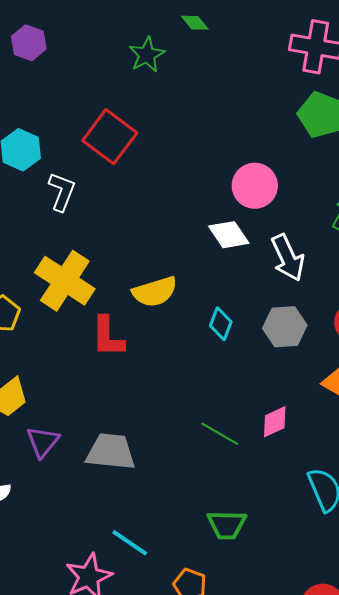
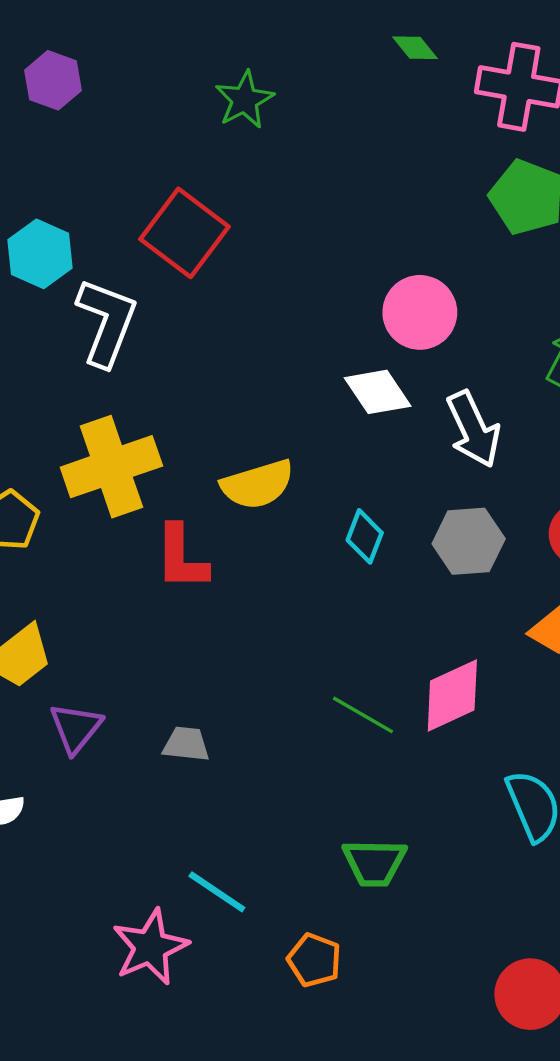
green diamond: (195, 23) -> (415, 48), moved
white L-shape: (62, 192) -> (107, 322), size x1.4
yellow cross: (65, 281) -> (111, 467), turned 38
pink diamond: (275, 422) -> (452, 695), size x1.4
gray trapezoid: (111, 452) -> (186, 744), size x0.6

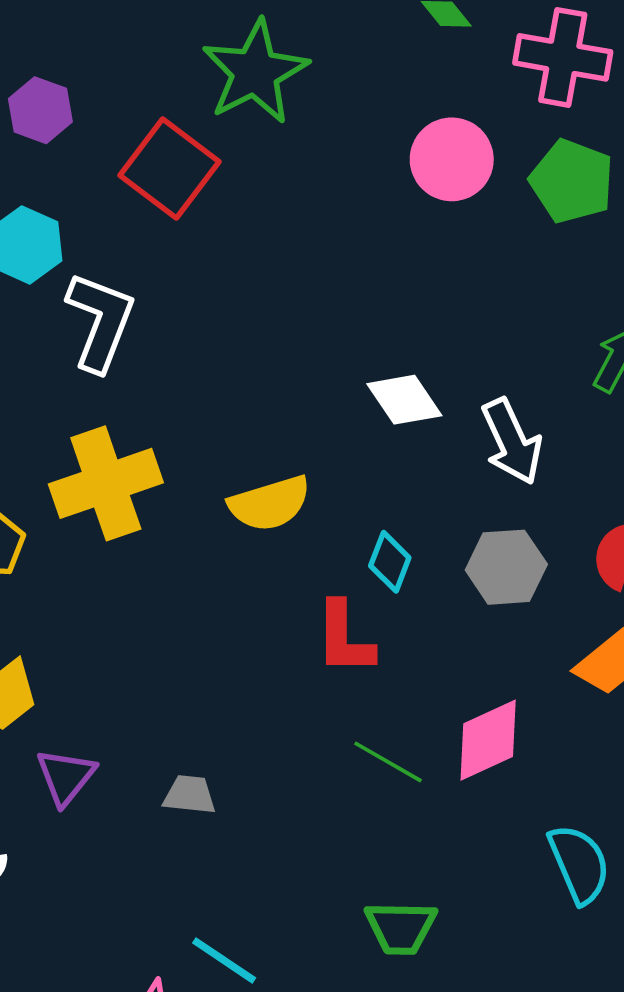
purple hexagon: (53, 80) -> (40, 110), moved
green star: (245, 100) -> (255, 72), size x1.6
red square: (184, 233) -> (170, 168), moved
pink circle: (420, 312) -> (452, 159), moved
red L-shape: (181, 557) -> (344, 638), moved

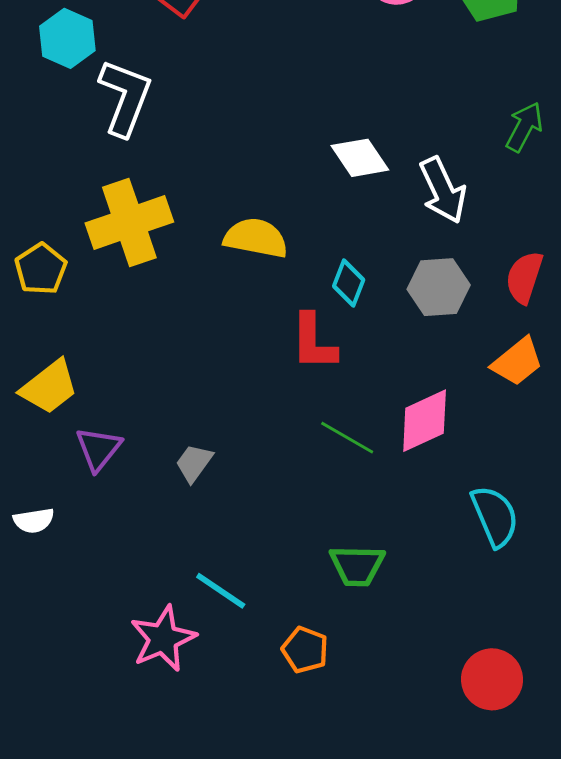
yellow semicircle: (270, 503) -> (256, 238), turned -152
gray trapezoid: (190, 795) -> (194, 463), turned -60

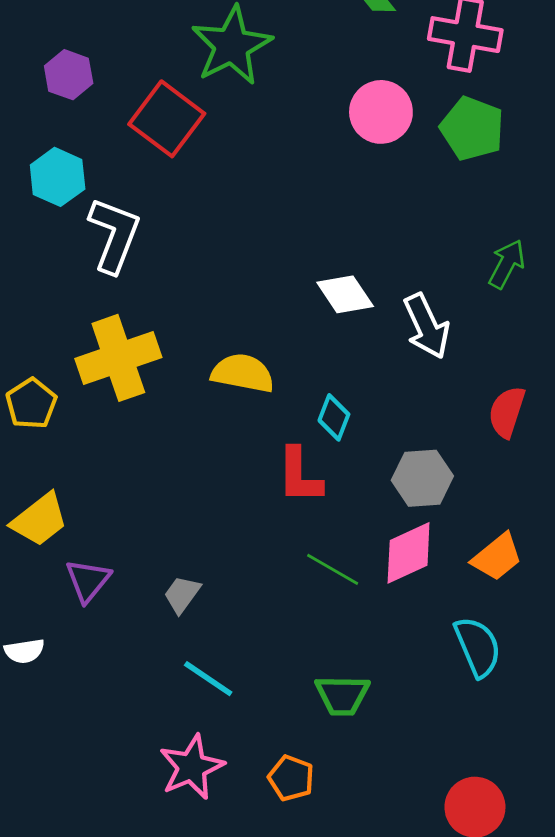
gray hexagon: (439, 287) -> (422, 478), moved
orange trapezoid: (517, 362) -> (497, 557), moved
cyan line: (221, 591) -> (208, 679), moved
pink star: (163, 639) -> (192, 767), moved

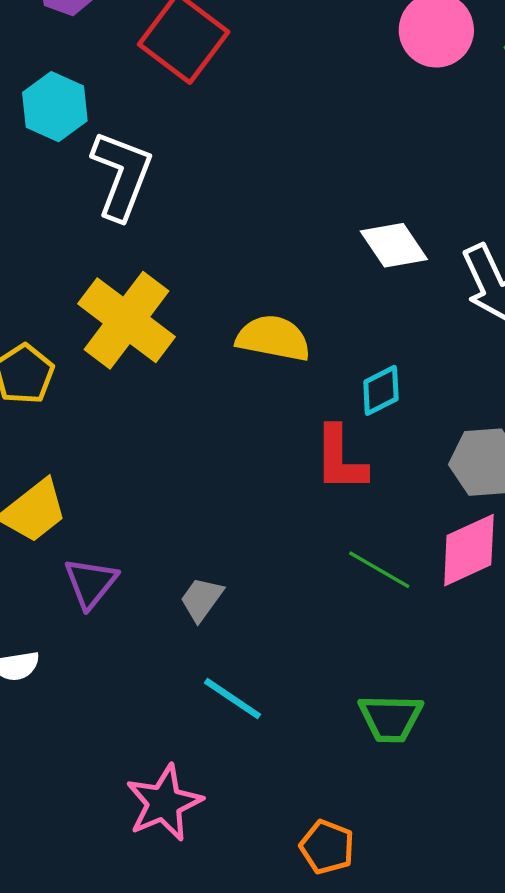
yellow cross: (118, 358) -> (127, 320), turned -34
cyan diamond: (334, 417) -> (381, 390), turned 42
pink star: (192, 767) -> (164, 803), moved
orange pentagon: (291, 778) -> (327, 847), moved

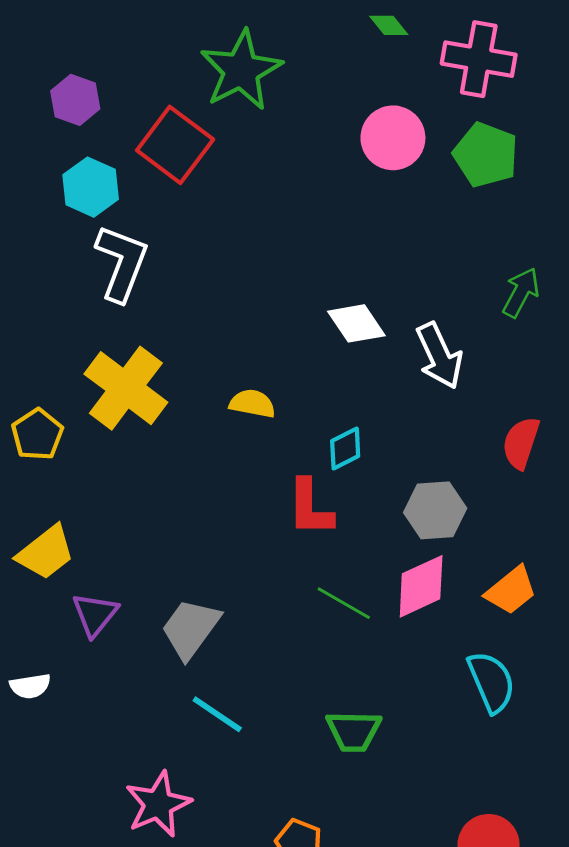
cyan hexagon: (55, 107) -> (91, 187), moved
yellow semicircle: (273, 338) -> (252, 404), size x0.7
gray trapezoid: (202, 599) -> (191, 628), size x1.6

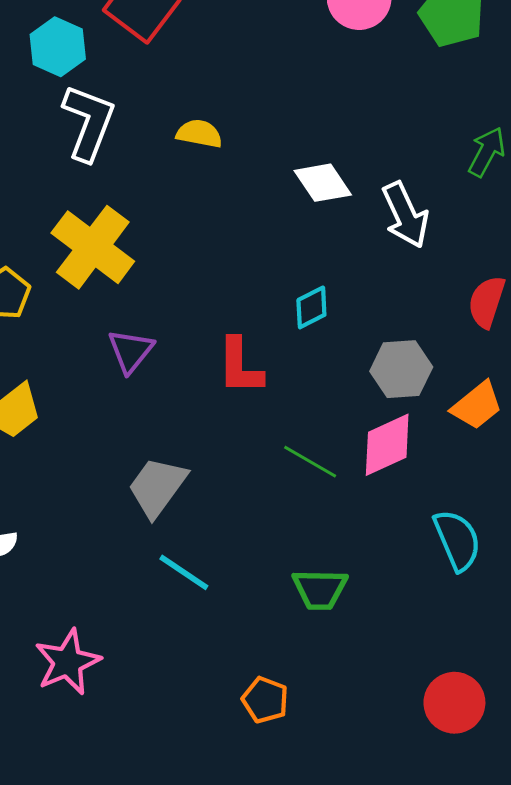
yellow semicircle: (252, 404) -> (199, 134), moved
red L-shape: (310, 508) -> (240, 366), moved
orange trapezoid: (511, 591) -> (477, 406), moved
purple triangle: (95, 614) -> (131, 351), moved
pink star: (158, 804) -> (68, 662), moved

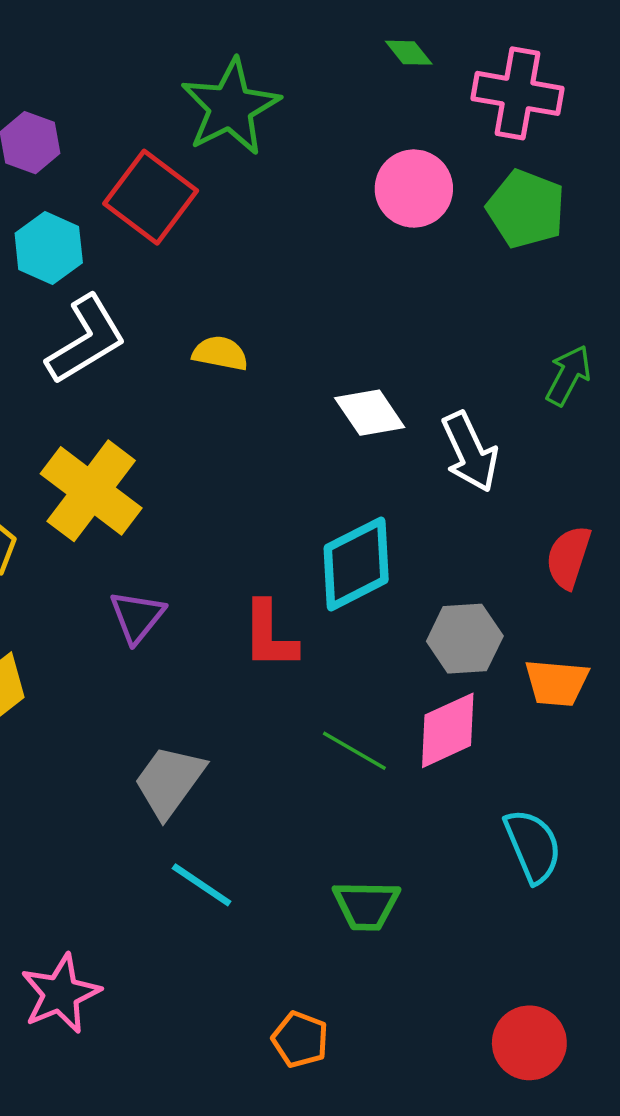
white L-shape: (89, 122) -> (86, 340), turned 38
cyan diamond: (311, 307) -> (356, 564), size x1.8
orange trapezoid: (477, 406) -> (557, 683), turned 44

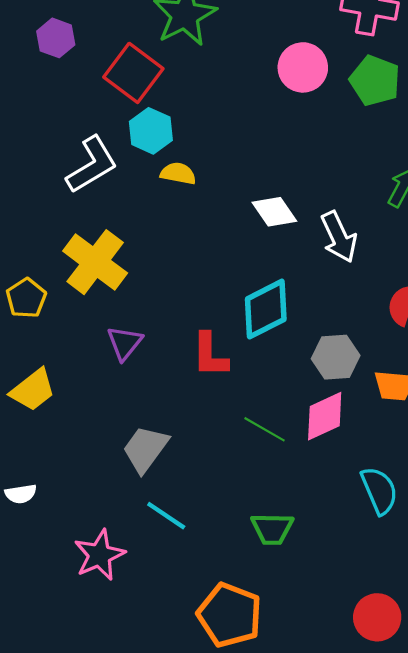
cyan hexagon: (49, 248) -> (151, 131), moved
pink star: (61, 994) -> (99, 555), moved
orange pentagon: (300, 1039) -> (230, 615), size x1.8

